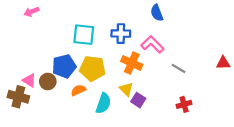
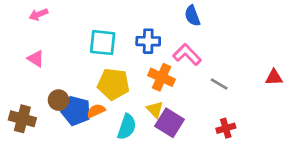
blue pentagon: (64, 66) -> (76, 111), moved, turned 30
pink triangle: (29, 80) -> (36, 59), moved
purple square: (138, 100) -> (170, 123), size x1.5

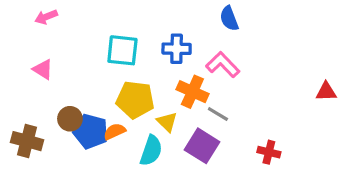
gray line: (219, 84) -> (218, 114), moved
yellow triangle: (155, 109) -> (167, 122), moved
red cross: (226, 128) -> (269, 152), turned 30

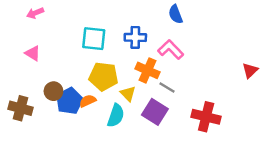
red triangle: (326, 92) -> (250, 70), turned -42
blue pentagon: (91, 131) -> (69, 101), turned 30
red cross: (269, 152) -> (206, 117), size x1.6

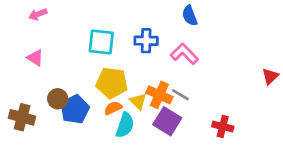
orange cross: (147, 70) -> (159, 95), moved
orange semicircle: (88, 101) -> (113, 108), moved
red cross: (206, 117) -> (223, 127), size x0.7

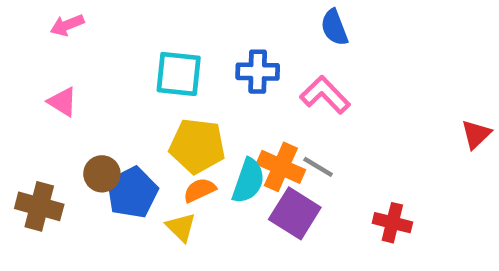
yellow triangle: (138, 101) -> (181, 227), moved
cyan semicircle: (125, 125) -> (248, 181), moved

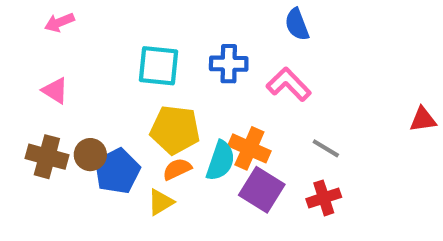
red triangle: (476, 134) -> (423, 119), turned 36
gray line: (318, 167) -> (326, 148), moved
brown cross: (39, 206) -> (47, 157), moved
red cross: (392, 223) -> (324, 198), moved, turned -32
yellow triangle: (181, 227) -> (161, 202), turned 44

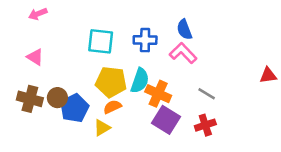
blue semicircle: (297, 24) -> (184, 30), moved
cyan semicircle: (220, 161) -> (140, 81), moved

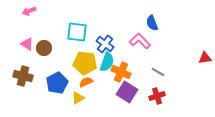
blue semicircle: (184, 30) -> (152, 23), moved
blue cross: (145, 40) -> (105, 44), moved, turned 36
brown circle: (57, 98) -> (44, 48), moved

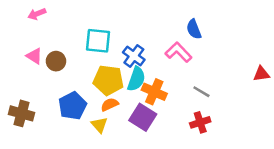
brown cross: (23, 76) -> (22, 113), moved
purple square: (127, 92) -> (143, 117), moved
yellow triangle: (78, 98) -> (99, 125), turned -40

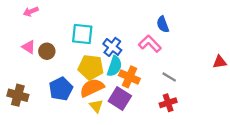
orange semicircle: (110, 104) -> (92, 88), size x1.6
yellow triangle: (99, 125) -> (96, 106), moved

